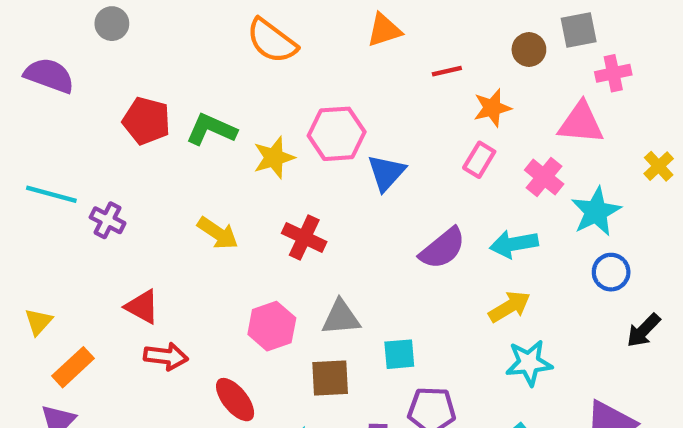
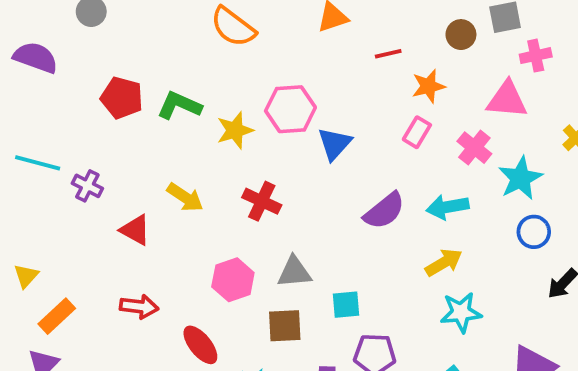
red triangle: (142, 307) -> (135, 230), moved

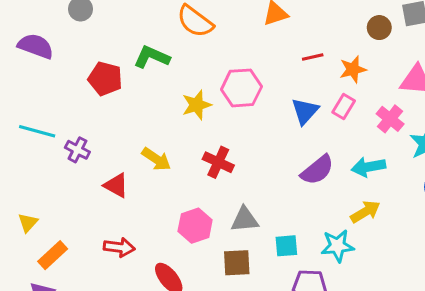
red line: (388, 54) -> (313, 57), moved
green L-shape: (179, 105) -> (152, 57), moved
blue triangle: (335, 144) -> (305, 111), moved
cyan star: (461, 312) -> (337, 246), moved

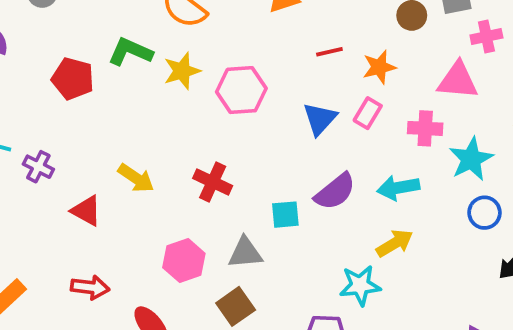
yellow star: (197, 105) -> (182, 71), moved
pink cross: (390, 119) -> (425, 128), turned -36
cyan square: (286, 246) -> (285, 215), moved
brown square: (237, 263) -> (236, 306), turned -32

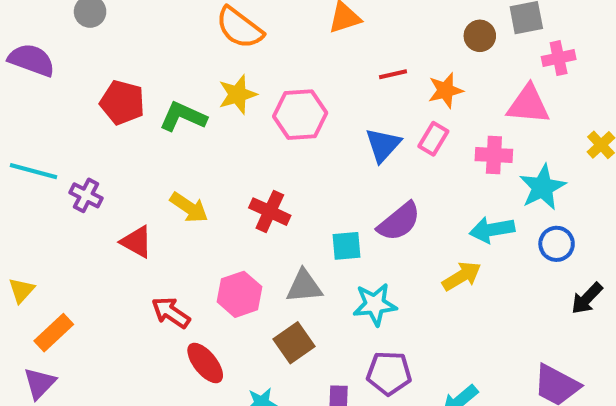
green L-shape: (130, 52) -> (183, 117), moved
cyan arrow: (398, 188) -> (492, 230), moved
cyan star: (360, 285) -> (375, 304), moved
red arrow: (90, 287) -> (171, 313), moved, turned -153

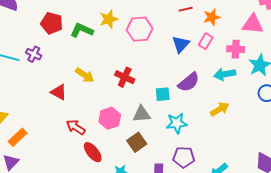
purple cross: (86, 195) -> (34, 54), moved
cyan arrow: (492, 230) -> (225, 74), moved

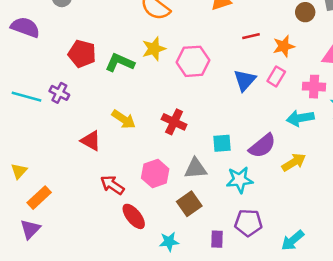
purple semicircle: (189, 82) -> (262, 146), moved

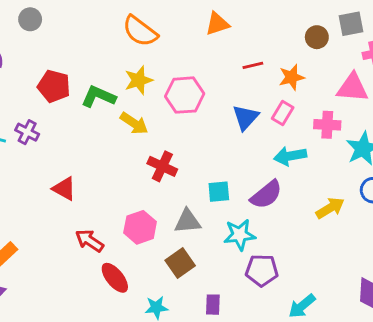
cyan arrow: (300, 118) -> (290, 156), moved
yellow arrow: (124, 119) -> (134, 123), moved
yellow arrow: (294, 162) -> (330, 208), moved
purple pentagon: (248, 223) -> (262, 270), moved

